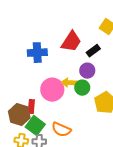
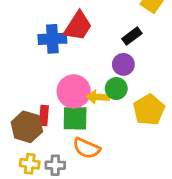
red trapezoid: (71, 42) -> (78, 26), moved
yellow arrow: (69, 83) -> (98, 97), moved
green square: (35, 126) -> (75, 118), moved, turned -36

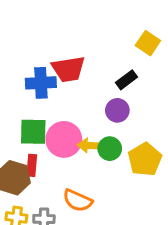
red trapezoid: (78, 26) -> (68, 69), turned 48
green circle: (116, 89) -> (110, 149), moved
green square: (75, 118) -> (33, 132), moved

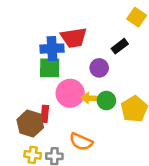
purple circle: (117, 110) -> (99, 68), moved
green square: (33, 132) -> (50, 68), moved

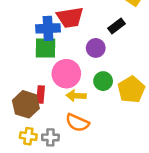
yellow arrow: (91, 98) -> (76, 96), moved

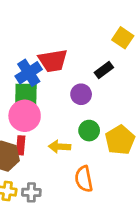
blue cross: (48, 28) -> (29, 73), turned -30
pink circle: (66, 74) -> (25, 116), moved
orange semicircle: (77, 123) -> (84, 179), moved, turned 55

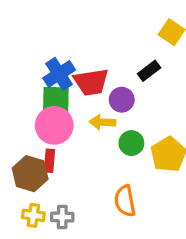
red trapezoid: (53, 61) -> (91, 82), moved
yellow arrow: (60, 147) -> (102, 122), moved

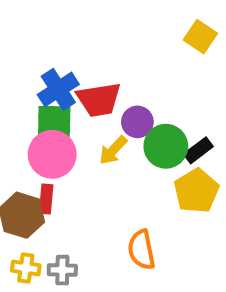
black rectangle: (149, 71) -> (198, 150), moved
yellow arrow: (102, 122) -> (113, 150), turned -50
green circle: (131, 143) -> (166, 146), moved, size x1.4

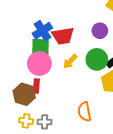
purple circle: (137, 122) -> (100, 31), moved

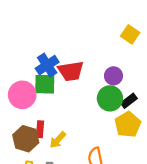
purple circle: (100, 31) -> (113, 76), moved
yellow arrow: (70, 61) -> (58, 140), moved
pink circle: (39, 64) -> (22, 95), moved

